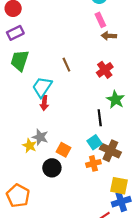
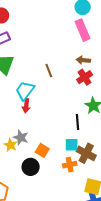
pink rectangle: (100, 20) -> (83, 30), size x1.5
brown arrow: (109, 36) -> (83, 60), moved
cyan square: (94, 142) -> (72, 145), turned 32

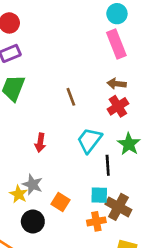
cyan trapezoid: (25, 91) -> (89, 140), moved
black circle: (31, 167) -> (33, 222), moved

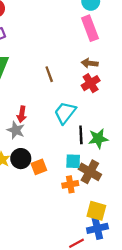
green star: (129, 144) -> (98, 139), moved, turned 30
gray star: (32, 184) -> (16, 130), moved
orange square: (60, 202) -> (39, 167), turned 35
black circle: (33, 222) -> (21, 159), moved

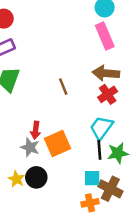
brown arrow: (90, 63) -> (106, 73), size x1.5
cyan trapezoid: (65, 113) -> (101, 128), moved
orange square: (39, 167) -> (57, 143), moved, size x1.5

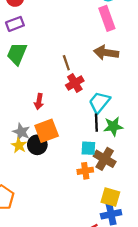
red cross: (108, 94) -> (75, 83), moved
orange square: (57, 143) -> (47, 131), moved
gray star: (30, 147) -> (21, 132), moved

